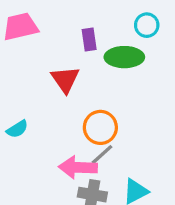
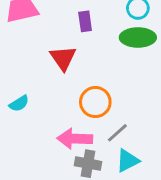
green ellipse: (124, 57) -> (138, 37), moved
gray line: (102, 155) -> (117, 133), moved

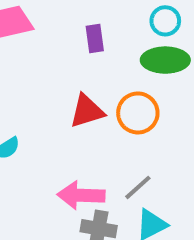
red triangle: (63, 58) -> (87, 111), moved, turned 48
orange circle: (95, 102) -> (138, 113), moved

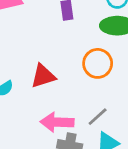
red triangle: (87, 111) -> (43, 76), moved

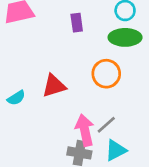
pink arrow: (57, 122) -> (85, 130), moved, turned 76

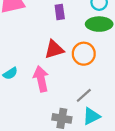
red triangle: (54, 86) -> (54, 49), moved
pink arrow: (85, 130) -> (41, 79), moved

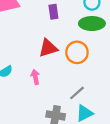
pink arrow: (41, 79) -> (35, 77), size x0.6

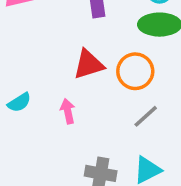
gray line: (77, 93) -> (146, 116), moved

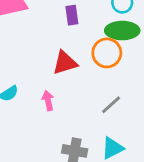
orange circle: (135, 71) -> (107, 53), moved

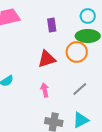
pink arrow: (48, 101) -> (45, 90), moved

